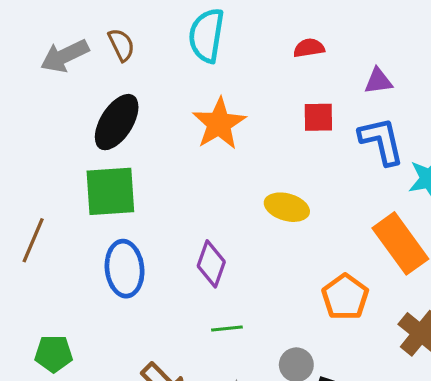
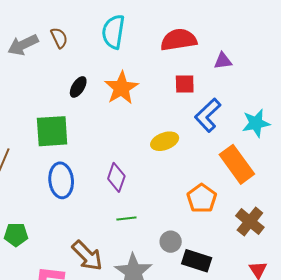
red semicircle: (309, 48) -> (179, 40), size x1.8
black ellipse: (117, 122) -> (78, 87), moved, size x0.6
blue L-shape: (381, 141) -> (208, 115), moved, turned -120
yellow ellipse: (287, 207) -> (165, 141), turned -36

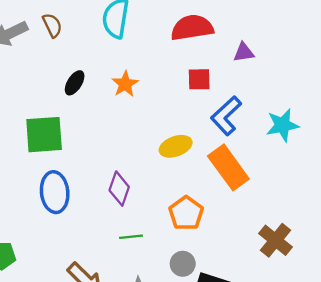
orange star: (121, 88) -> (125, 84), size x0.7
orange rectangle: (237, 164) -> (228, 167), moved
orange pentagon: (202, 198) -> (186, 213), moved

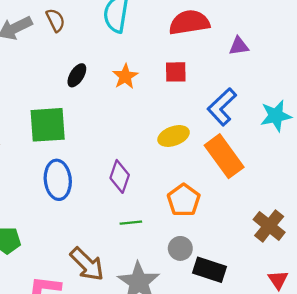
red square: (199, 79) -> (176, 72), moved

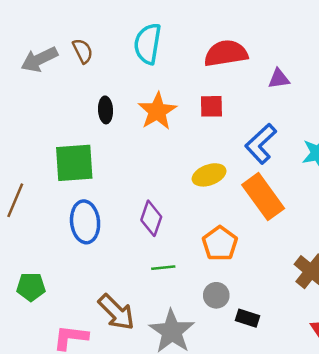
black ellipse: (77, 75) -> (106, 110), turned -35
orange star: (125, 76) -> (157, 111), size x1.4
black rectangle: (210, 270) -> (248, 318), size x0.7

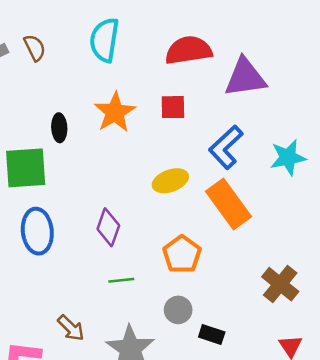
purple triangle: (279, 79) -> (245, 77), size x1.8
black ellipse: (106, 110) -> (59, 128), moved
brown arrow: (116, 312) -> (71, 328), size x0.7

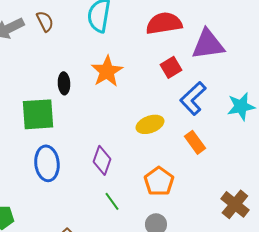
red square: (173, 107) -> (171, 67), moved, turned -30
orange rectangle: (228, 204) -> (195, 142), size x0.6
green line: (121, 280) -> (112, 201), turned 60

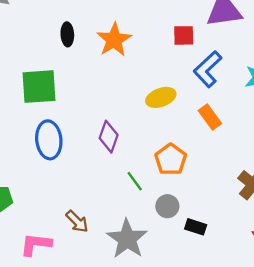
red square: (171, 67) -> (184, 35), turned 30
black ellipse: (64, 83) -> (67, 34), moved
green line: (112, 201) -> (135, 181), moved

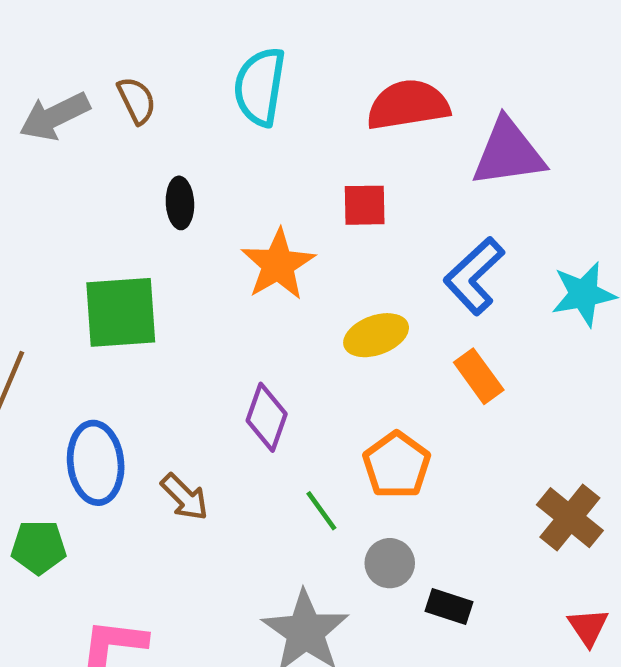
red square: (184, 35) -> (365, 205), moved
orange star: (114, 40) -> (278, 264), moved
blue ellipse: (49, 140) -> (96, 463), moved
brown arrow: (77, 221) -> (185, 497), moved

